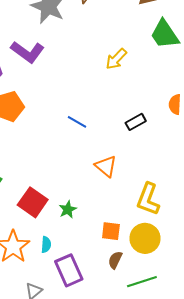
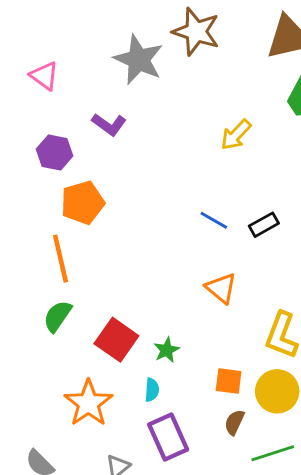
purple L-shape: (27, 52) -> (109, 124), size x0.7
blue line: (77, 122) -> (214, 220), moved
cyan semicircle: (46, 245) -> (152, 390), moved

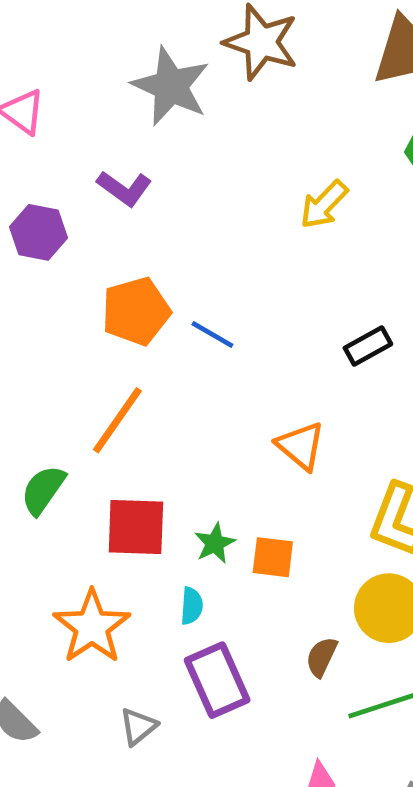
orange pentagon: (83, 203) -> (136, 311), moved
blue line: (214, 220) -> (212, 334), moved
orange line: (60, 259) -> (117, 420), moved, turned 48
red square: (116, 340) -> (136, 527), turned -33
orange square: (229, 381) -> (273, 557), moved

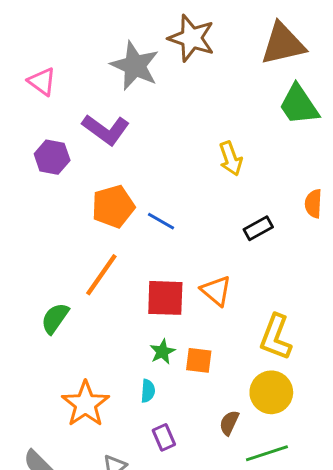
purple L-shape: (124, 188) -> (106, 130), size x1.4
yellow arrow: (324, 205) -> (231, 159), moved, turned -64
red square: (136, 527) -> (165, 298), moved
purple rectangle: (217, 680) -> (164, 437), size x0.6

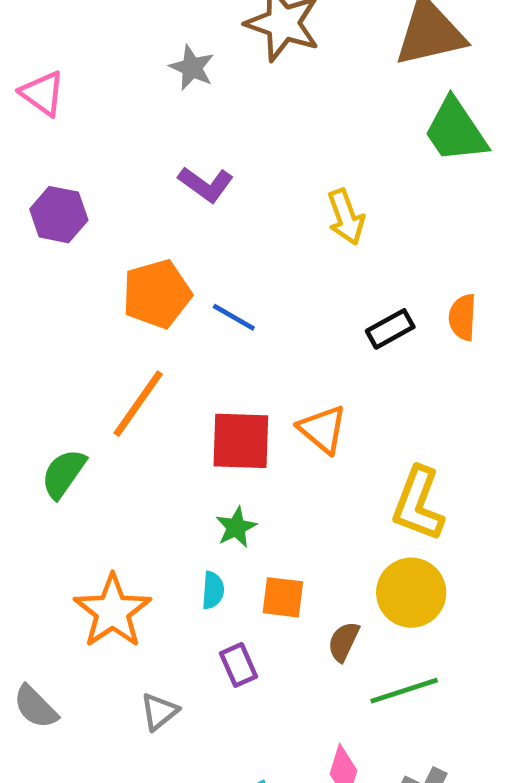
gray star: (135, 66) -> (192, 68), size x0.6
purple L-shape: (106, 130) -> (206, 184), moved, size x0.7
orange semicircle: (313, 204) -> (463, 317), moved
orange square: (199, 360) -> (283, 597), moved

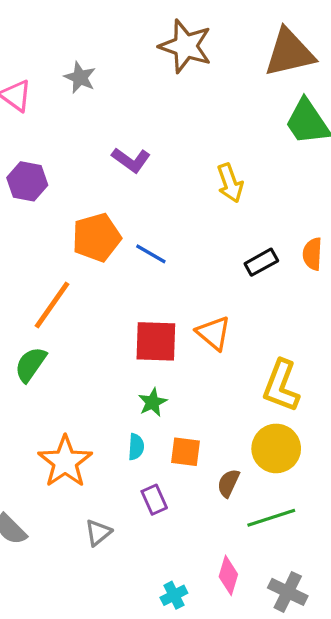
gray star: (192, 68) -> (80, 77), moved
orange line: (138, 404) -> (52, 305), moved

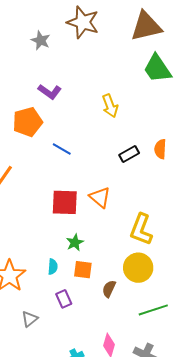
gray star: (80, 77) -> (41, 40), moved
orange pentagon: (96, 237) -> (28, 122), moved
green star: (153, 402) -> (75, 243), moved
green line: (271, 518) -> (153, 310), moved

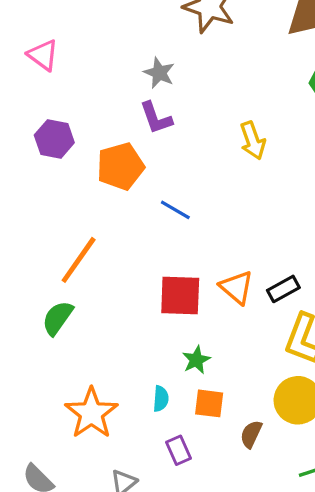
gray star: (41, 40) -> (159, 73), moved
purple L-shape: (50, 92) -> (156, 118), turned 35
black rectangle: (129, 154) -> (283, 289), moved

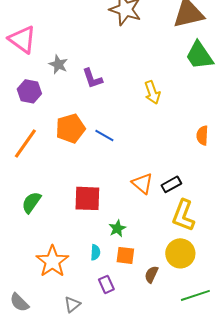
pink triangle: (43, 55) -> (22, 39), size x1.4
gray star: (159, 73) -> (58, 64), moved
orange pentagon: (120, 166) -> (70, 128), moved
orange line: (79, 260) -> (25, 143), moved
red square: (180, 295) -> (87, 198), moved

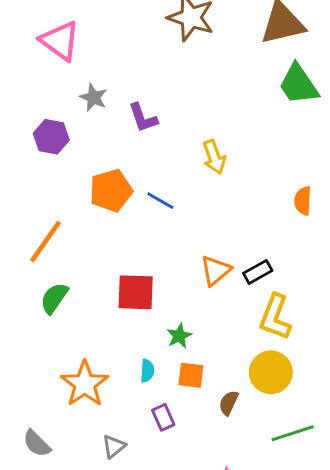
pink triangle: (22, 39) -> (60, 41), moved
yellow arrow: (152, 92) -> (214, 157), moved
orange line: (25, 143) -> (45, 241), moved
orange triangle: (142, 183) -> (216, 271), turned 40

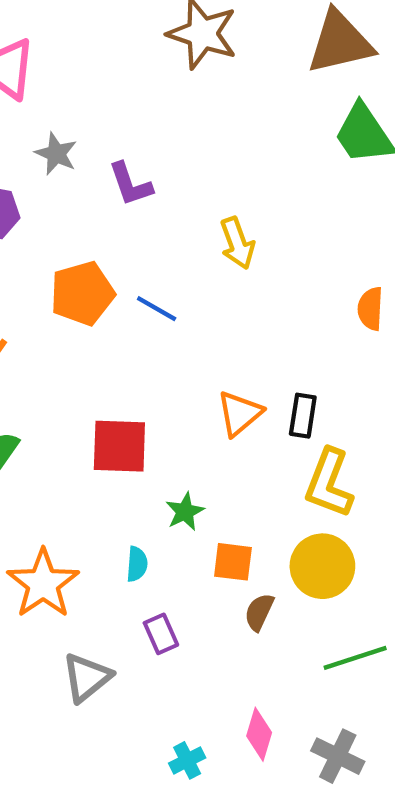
black rectangle: (258, 272) -> (303, 416), turned -52
orange square: (191, 375) -> (233, 562), moved
gray triangle: (114, 446) -> (87, 678), size x1.4

